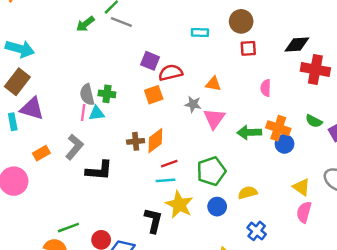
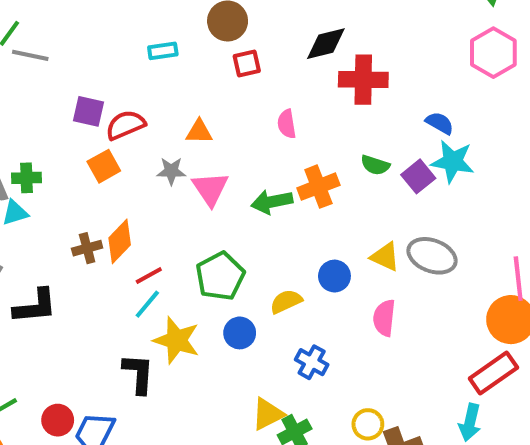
orange cross: (278, 128) -> (318, 187), turned -30
blue circle: (285, 144) -> (334, 276), moved
cyan line: (166, 180) -> (147, 304), turned -36
yellow triangle: (301, 187) -> (385, 257), moved

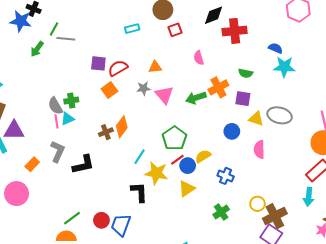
purple square: (418, 176) -> (243, 99), moved, turned -35
red line: (149, 276) -> (177, 160), moved
yellow semicircle: (286, 301) -> (203, 156), moved
yellow triangle: (268, 414) -> (187, 189), moved

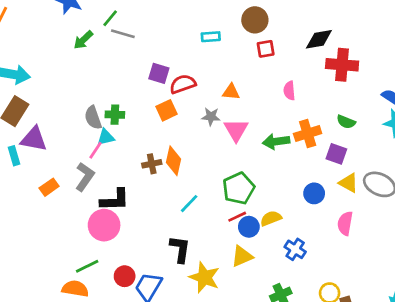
pink line: (56, 121) -> (96, 150), moved, turned 32
orange diamond: (122, 127) -> (174, 161), turned -35
yellow star: (156, 173) -> (204, 277), moved
pink circle: (17, 194) -> (104, 225), moved

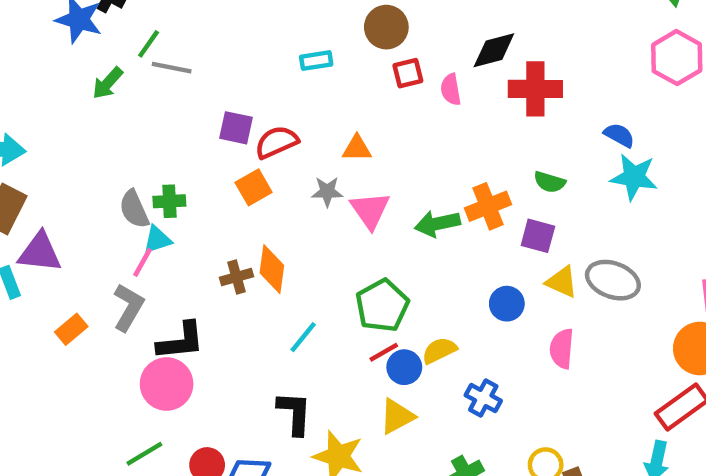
pink semicircle: (289, 91) -> (451, 90), moved

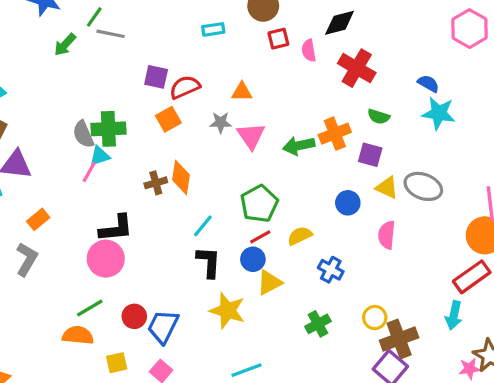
red cross: (535, 89) -> (357, 68), moved, turned 30
green cross: (169, 201) -> (108, 129), size x1.5
gray L-shape: (128, 307) -> (27, 259), moved
blue circle: (404, 367) -> (253, 259), moved
black L-shape: (294, 413) -> (209, 262), moved

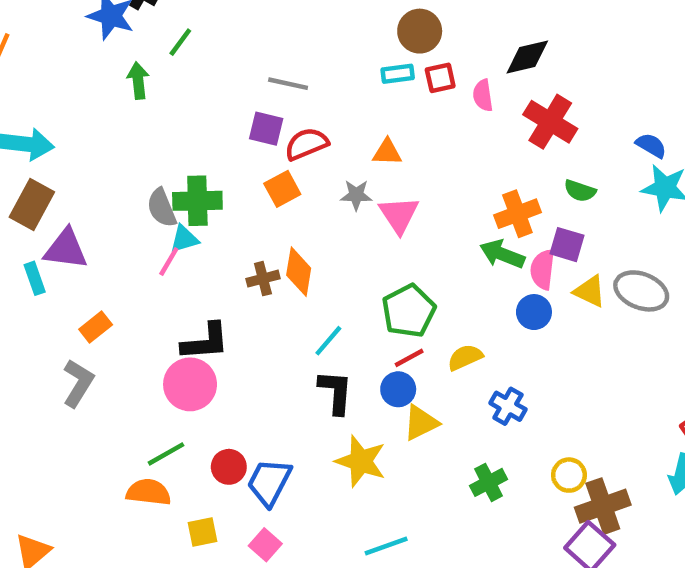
cyan rectangle: (213, 29) -> (398, 74), moved
gray line: (111, 34) -> (288, 84), moved
green arrow: (65, 45) -> (138, 81), turned 130
green arrow: (299, 146) -> (502, 254), moved, turned 32
pink semicircle: (387, 235) -> (543, 269), moved

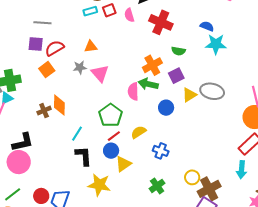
purple square: (567, 245) -> (176, 76), turned -35
pink semicircle: (543, 269) -> (133, 91), moved
yellow triangle: (590, 291) -> (189, 95), turned -49

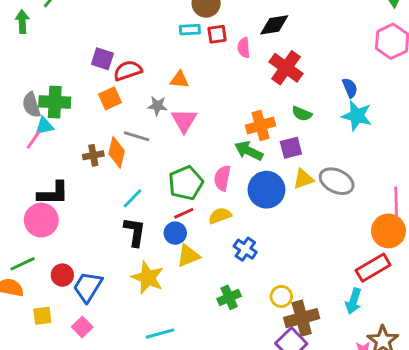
gray line: (42, 23) -> (137, 136), moved
blue semicircle: (207, 26) -> (350, 88), turned 32
pink semicircle: (133, 91) -> (222, 178), moved
blue circle: (166, 108) -> (266, 190), size x1.6

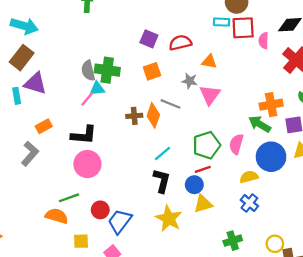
red square: (217, 34) -> (243, 28), size x1.5
red semicircle: (128, 71) -> (180, 43), moved
black L-shape: (53, 193) -> (84, 135), moved
yellow semicircle: (220, 216) -> (249, 177), moved

